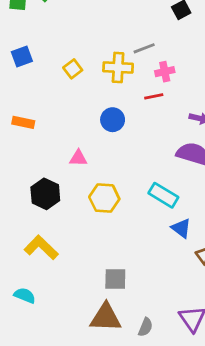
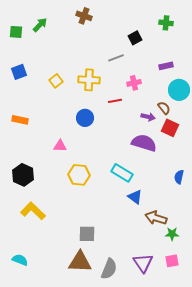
gray line: (144, 48) -> (116, 58), moved
pink cross: (165, 72) -> (134, 83), moved
black hexagon: (45, 194) -> (23, 175), moved
cyan semicircle: (25, 295) -> (20, 260), moved
gray semicircle: (146, 327) -> (109, 269), size x1.5

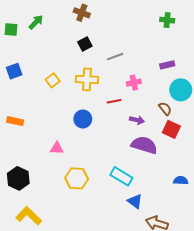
black square: (135, 38) -> (85, 44), moved
purple arrow: (148, 117) -> (137, 120), moved
blue semicircle: (179, 177) -> (181, 180), turned 80

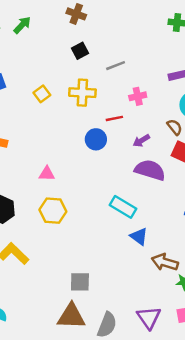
blue circle: (83, 119) -> (96, 139), moved
purple arrow: (137, 120) -> (141, 141), turned 136
yellow hexagon: (77, 178) -> (53, 211), moved

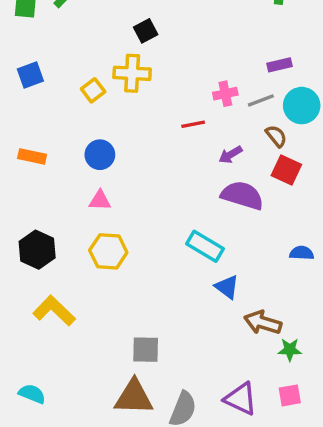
gray line: (116, 66) -> (261, 100), moved
yellow cross: (82, 93) -> (132, 73), moved
blue circle: (96, 139) -> (100, 155), moved
purple triangle: (149, 318) -> (241, 399), turned -30

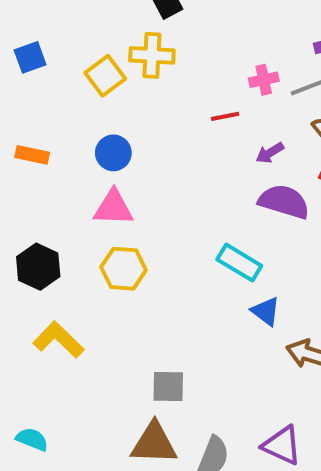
yellow square: (93, 90) -> (105, 76), size x1.4
pink triangle: (100, 200) -> (113, 208), size x1.5

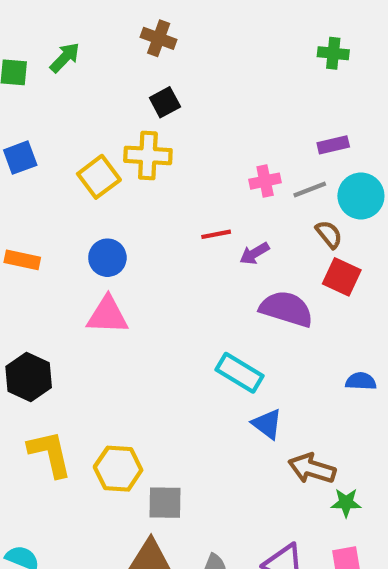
red line: (225, 116) -> (216, 234), moved
purple arrow: (270, 153) -> (254, 253), moved
yellow hexagon: (124, 269) -> (118, 469), moved
yellow L-shape: (58, 340) -> (50, 454), turned 33

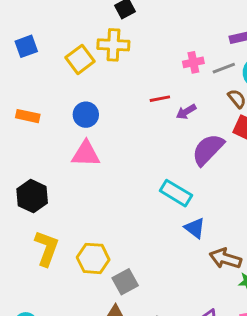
purple semicircle: (286, 309) -> (208, 150), turned -63
yellow L-shape: (50, 454) -> (47, 248), turned 33
gray square: (165, 503) -> (125, 282), turned -30

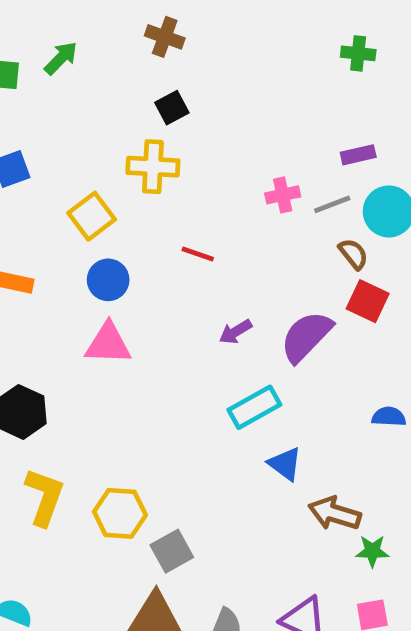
yellow square: (80, 59) -> (92, 216), moved
red line: (160, 99) -> (198, 254), moved, turned 30
purple arrow: (186, 112) -> (236, 332), moved
cyan rectangle: (176, 193) -> (254, 407), turned -60

